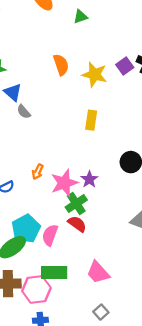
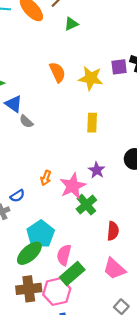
purple square: (125, 66) -> (119, 67), turned 35
purple star: (89, 179) -> (97, 170), moved
red semicircle: (77, 224) -> (113, 231), moved, turned 66
pink semicircle: (50, 235) -> (64, 255), moved
green rectangle: (54, 273) -> (72, 273), turned -35

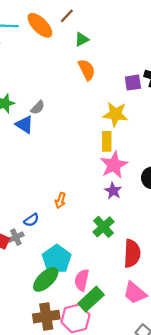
orange semicircle: (57, 72) -> (87, 70), moved
yellow star: (91, 78) -> (115, 114), moved
gray semicircle: (26, 121) -> (38, 107), moved, turned -88
pink star: (73, 186) -> (114, 165), moved
red semicircle: (113, 231) -> (132, 253), size x1.4

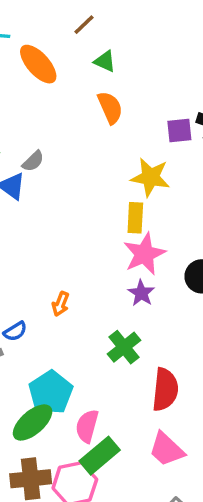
orange ellipse: (40, 25) -> (38, 64), moved
green triangle: (82, 39) -> (105, 61), turned 48

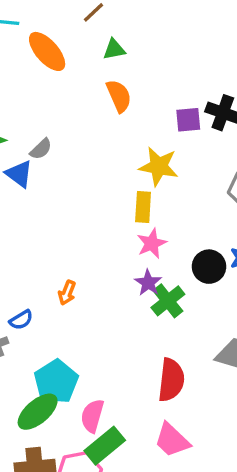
green triangle: (105, 61) -> (114, 49), turned -35
pink star: (144, 254) -> (152, 243), size x0.7
green cross: (124, 347) -> (168, 301), moved

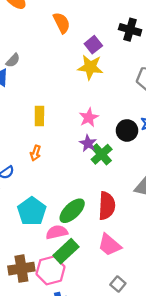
purple square: (188, 120) -> (93, 45), moved, turned -30
yellow rectangle: (143, 207) -> (39, 116), moved
green ellipse: (38, 412) -> (72, 211), moved
pink semicircle: (92, 416) -> (57, 232), turned 65

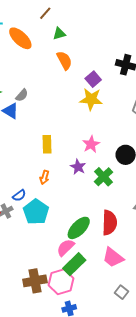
purple star: (88, 143) -> (78, 167), moved
cyan pentagon: (32, 211) -> (36, 212), moved
pink semicircle: (57, 232) -> (66, 248), turned -30

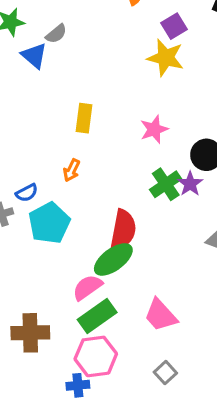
purple star: (78, 167) -> (190, 184), moved
red semicircle: (109, 223) -> (123, 230), moved
pink hexagon: (61, 282) -> (96, 356), moved

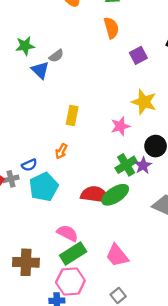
yellow star: (166, 58) -> (144, 102), moved
red semicircle: (123, 230) -> (95, 195), turned -96
green ellipse: (113, 259) -> (115, 195), moved
pink semicircle: (87, 287) -> (67, 233), turned 60

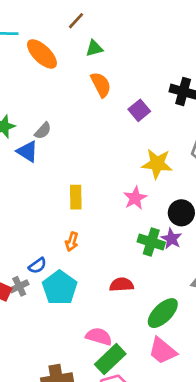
green cross: (126, 165) -> (151, 242), turned -30
red semicircle: (95, 195) -> (122, 285), size x0.7
green ellipse: (115, 195) -> (163, 313), moved

